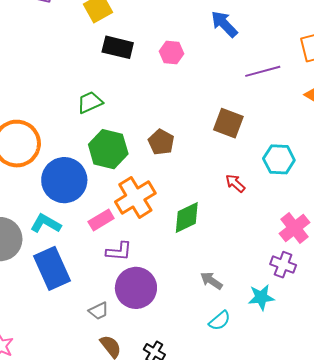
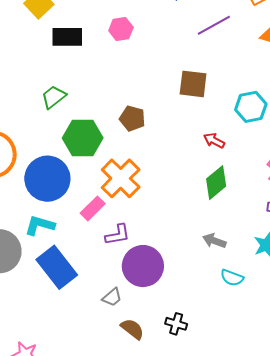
green diamond: (187, 218) -> (216, 183), moved
cyan semicircle: (220, 321) -> (232, 278), turned 75

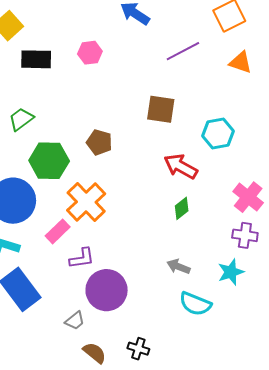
red arrow: (214, 141) -> (181, 166), size x1.6
green diamond: (216, 183) -> (182, 208), size x0.7
cyan semicircle: (232, 278) -> (195, 304), size x1.4

